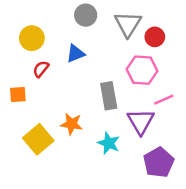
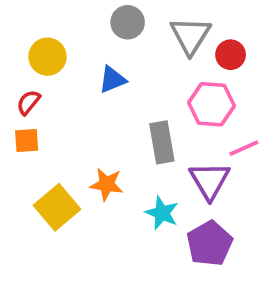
red semicircle: (41, 69) -> (28, 102), moved
purple pentagon: (159, 162) -> (210, 243), moved

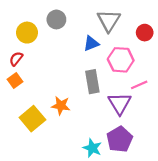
gray circle: (128, 22) -> (56, 19), moved
red circle: (231, 55) -> (145, 33), moved
blue triangle: (112, 79) -> (91, 43), moved
orange square: (27, 140) -> (15, 80), turned -32
cyan star: (162, 213) -> (92, 148), moved

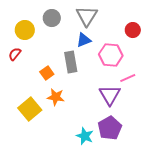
gray triangle: (109, 21) -> (87, 16), moved
orange square: (15, 80) -> (47, 73), moved
gray rectangle: (92, 82) -> (71, 62), moved

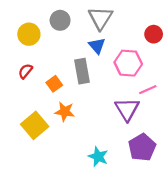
blue triangle: (84, 40) -> (97, 46), turned -49
red semicircle: (15, 54) -> (25, 71), moved
purple pentagon: (110, 128) -> (142, 147), moved

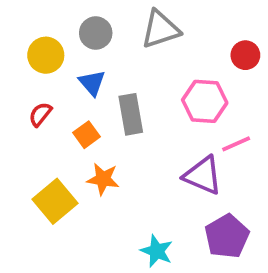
gray triangle: (100, 18) -> (160, 29), turned 40
blue triangle: (97, 46) -> (92, 83), moved
purple triangle: (127, 109) -> (203, 175), turned -36

